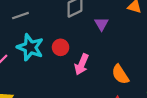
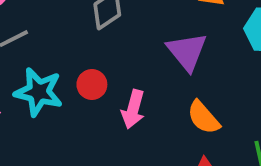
purple triangle: (101, 24) -> (187, 52), moved, size x1.6

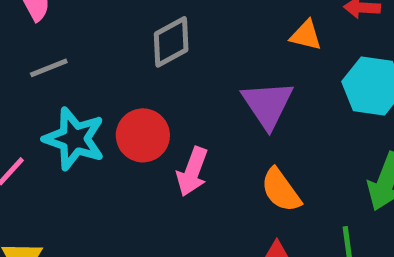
red circle: (92, 85) -> (143, 135), size x1.4

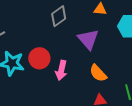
gray diamond: (171, 42) -> (59, 16), moved

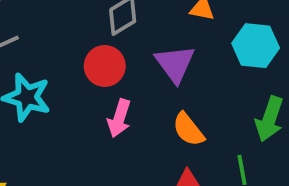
red circle: (39, 58) -> (105, 66), moved

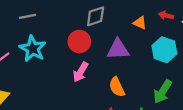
purple triangle: (175, 64) -> (118, 49), turned 50

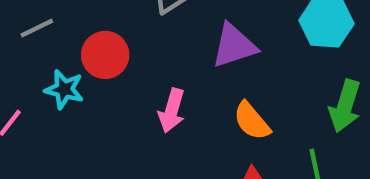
red circle: (79, 42) -> (105, 55), moved
cyan star: (33, 49) -> (64, 89), size x0.7

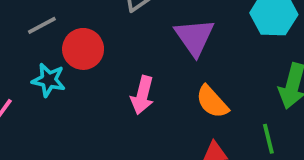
gray line: (37, 28) -> (42, 25), moved
purple triangle: (234, 46) -> (194, 37), turned -45

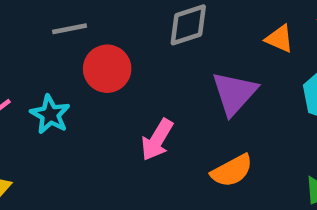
cyan star: (49, 80) -> (50, 114), moved
orange semicircle: (212, 102) -> (232, 171), turned -93

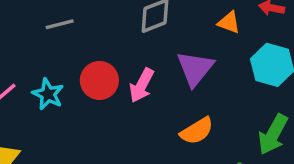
red circle: (107, 69) -> (99, 80), moved
pink arrow: (157, 140) -> (142, 85), moved

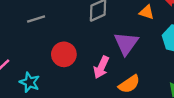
pink arrow: (142, 85) -> (101, 67), moved
cyan star: (48, 94) -> (30, 82), moved

